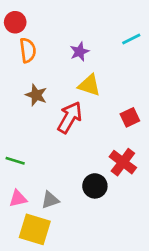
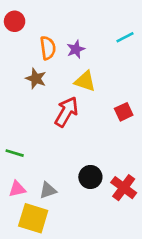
orange semicircle: (28, 50) -> (48, 48), moved
brown star: (36, 95) -> (36, 79), moved
red cross: (123, 162) -> (124, 188), moved

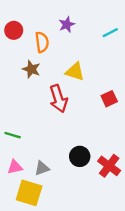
red circle: (15, 21) -> (14, 30), moved
purple star: (76, 49) -> (67, 24), moved
red arrow: (66, 112) -> (58, 99), turned 132

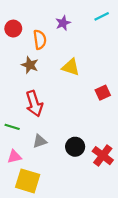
cyan line: (110, 33) -> (102, 16), moved
red arrow: (58, 99) -> (34, 104), moved
gray triangle: (42, 168) -> (40, 141), moved

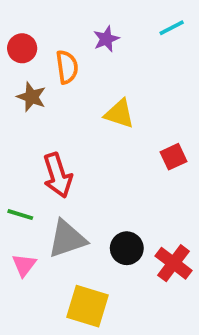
brown star: (30, 65) -> (31, 97), moved
gray triangle: (40, 141) -> (67, 239), size x1.6
pink triangle: (14, 157) -> (24, 265), turned -40
yellow square: (28, 181) -> (88, 306), moved

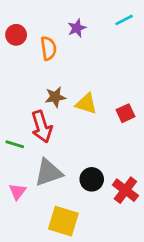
brown star: (31, 97) -> (55, 97), moved, turned -30
yellow triangle: (119, 114) -> (86, 104), moved
green line: (20, 215) -> (15, 144), moved

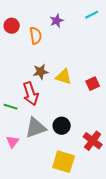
black circle: (92, 179) -> (62, 126), moved
yellow square: (63, 221) -> (64, 162), moved

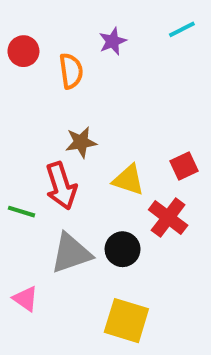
yellow triangle: (64, 77) -> (128, 180), moved
red cross: (93, 141) -> (168, 218), moved
pink triangle: (13, 142) -> (25, 299), moved, turned -32

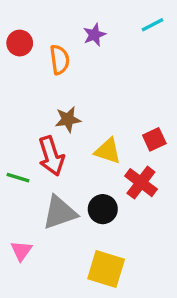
pink triangle: (25, 299) -> (21, 251), turned 30

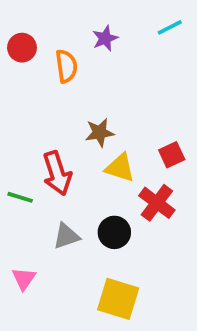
brown star: (68, 119) -> (100, 133), moved
gray triangle: (60, 212) -> (66, 236), size x0.7

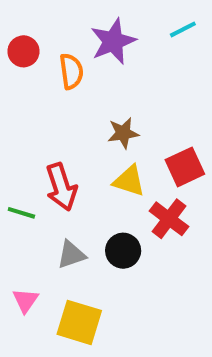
purple star: (105, 38) -> (113, 41), size x1.6
brown star: (100, 133) -> (123, 133), moved
red square: (172, 155) -> (185, 167), size x1.4
yellow square: (118, 299) -> (79, 322), moved

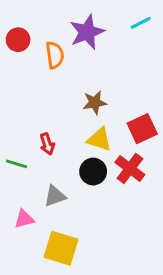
red arrow: (61, 187) -> (47, 144), size x0.6
black circle: (123, 251) -> (93, 172), moved
pink triangle: (25, 300) -> (24, 219), moved, turned 40

